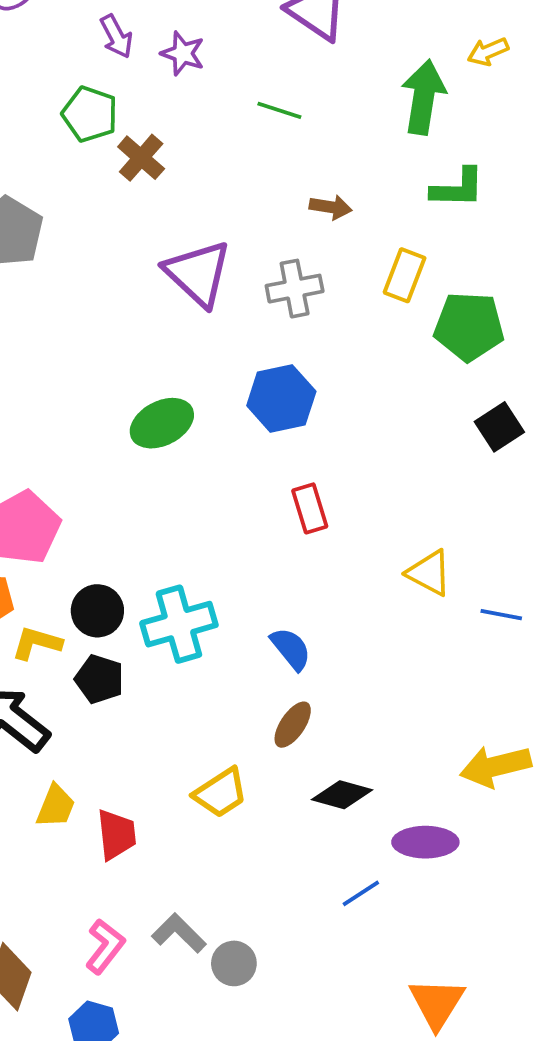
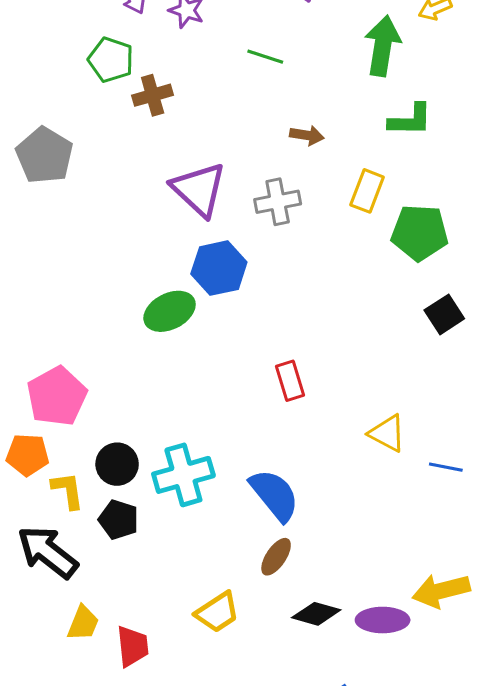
brown cross: (141, 158) -> (153, 95), turned 33
blue hexagon: (281, 399) -> (219, 268), moved
yellow L-shape: (37, 643) -> (68, 490), turned 66
blue semicircle: (291, 649) -> (274, 495), size x1.5
purple ellipse: (425, 842) -> (383, 620), moved

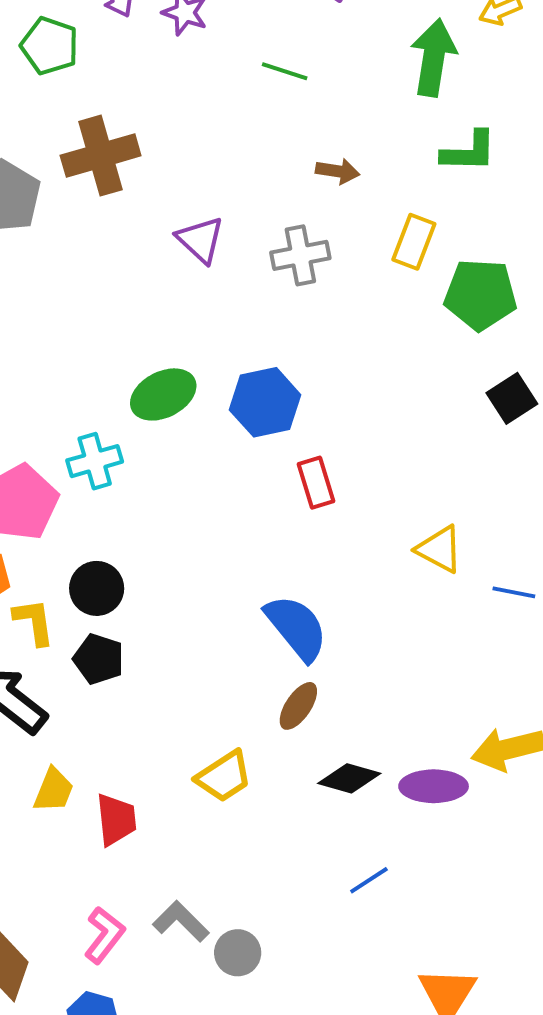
green pentagon: (111, 60) -> (50, 46), moved
brown cross: (153, 95) -> (101, 156), moved, size x1.5
purple triangle: (199, 189) -> (200, 240), size x0.7
blue hexagon: (219, 268) -> (265, 402), moved
cyan cross: (183, 475) -> (95, 461), moved, size x0.7

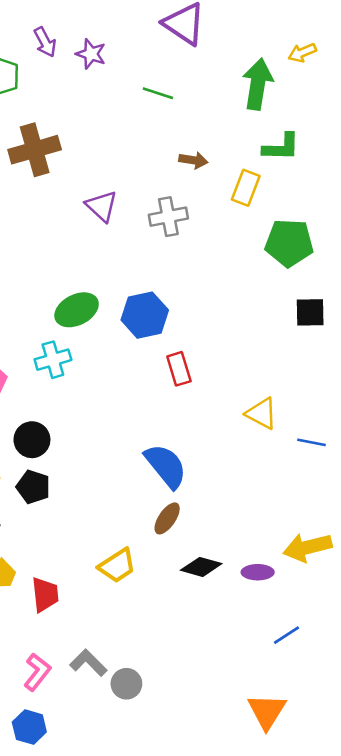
yellow rectangle: (414, 242) -> (246, 188), moved
black square: (512, 398) -> (310, 312), turned 32
cyan cross: (95, 461) -> (53, 360), moved
purple ellipse: (434, 786) -> (258, 572), size x0.7
blue line: (369, 880) -> (286, 635), moved

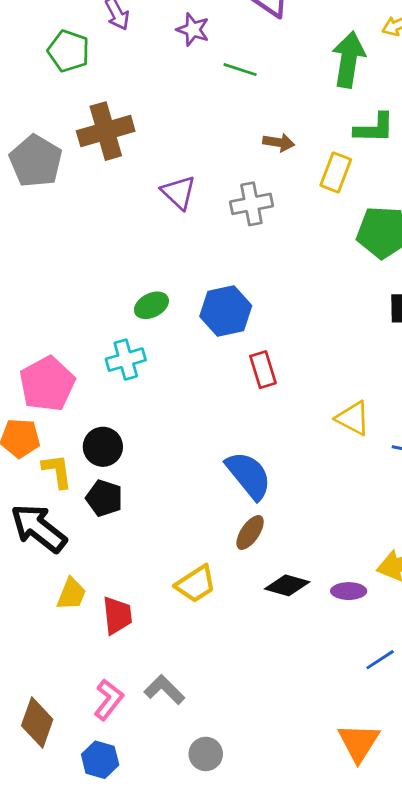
purple star: (91, 54) -> (193, 30), moved
green ellipse: (77, 310) -> (151, 305), size x0.7
gray circle: (126, 684) -> (206, 754), moved

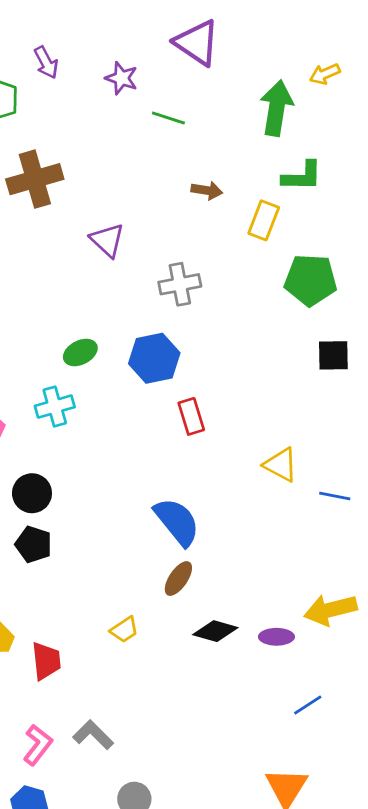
gray cross: (251, 204) -> (180, 284), moved
yellow trapezoid: (196, 584) -> (124, 630), size x0.7

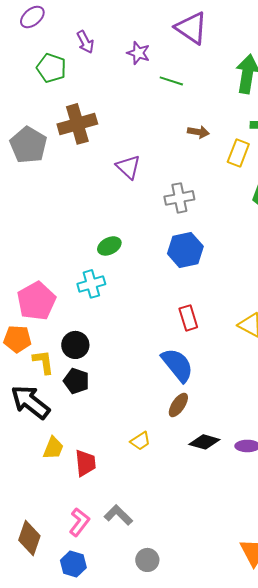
blue hexagon: (154, 358) -> (185, 250), moved
red rectangle: (191, 416) -> (188, 318), moved

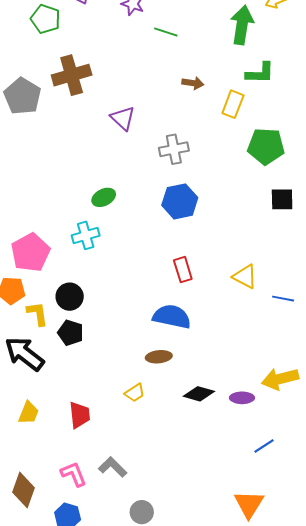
blue semicircle: (177, 365) -> (172, 317), turned -39
brown ellipse: (178, 405) -> (159, 357), moved, turned 50
yellow trapezoid: (53, 448) -> (28, 413), moved
pink L-shape: (79, 522) -> (74, 474), turned -60

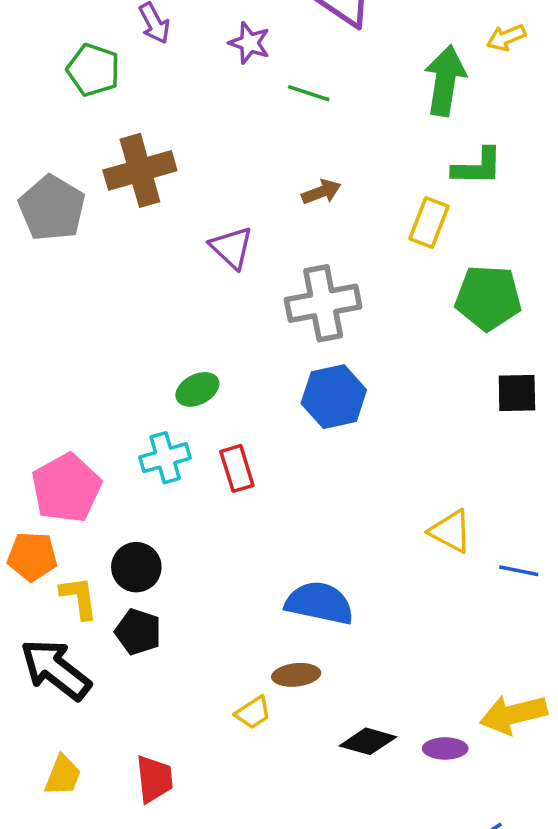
brown arrow: (193, 83) -> (321, 192), moved, turned -30
gray cross: (174, 149) -> (323, 303), size x1.4
red rectangle: (183, 270) -> (237, 468), moved
yellow trapezoid: (135, 393) -> (253, 713), moved

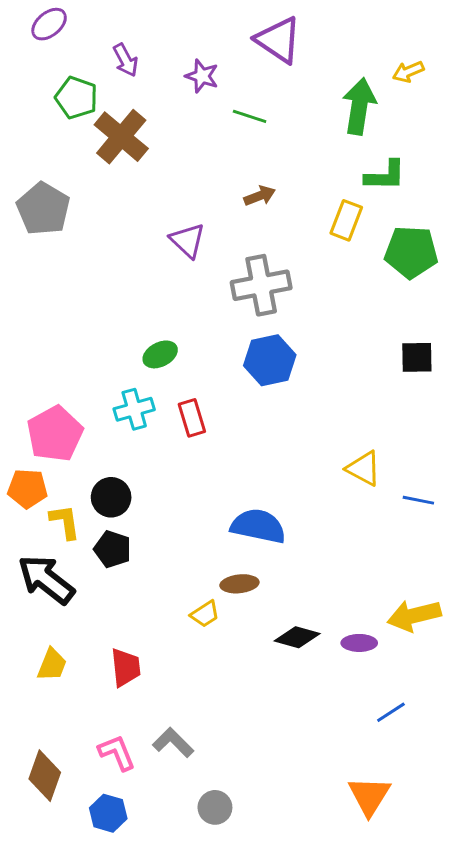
brown cross: (140, 170) -> (121, 137), moved, turned -34
green pentagon: (488, 298) -> (411, 252), moved

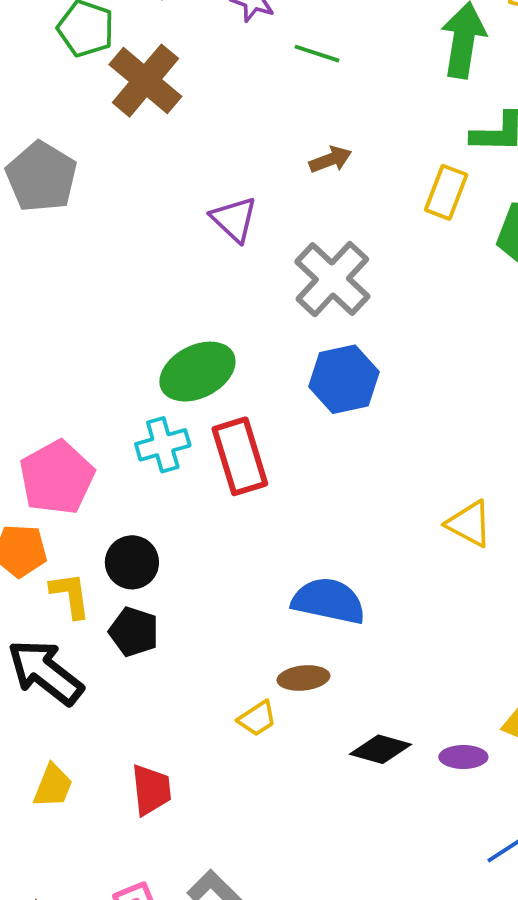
gray cross: (261, 285) -> (332, 279), turned -36
green ellipse: (160, 354) -> (197, 372), size x1.6
red rectangle: (192, 418) -> (240, 456), size x1.5

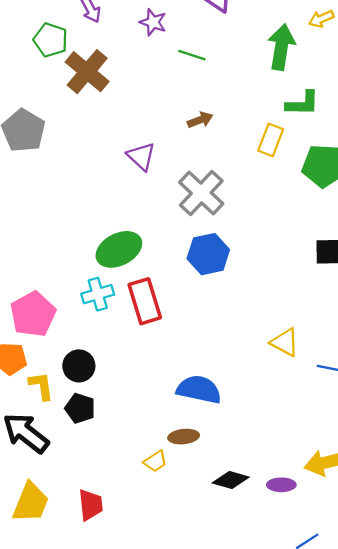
yellow trapezoid: (53, 786) -> (31, 502), size x1.5

